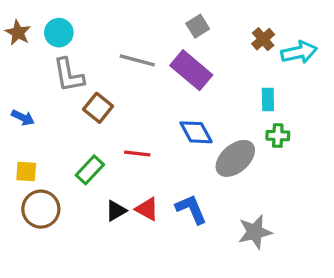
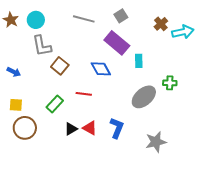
gray line: (137, 60) -> (84, 19), moved
cyan rectangle: (268, 100) -> (139, 61), moved
blue diamond: (196, 132) -> (101, 69), moved
blue L-shape: (191, 209) -> (117, 128), turned 45

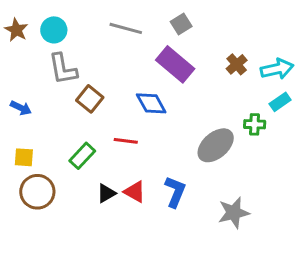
brown cross: (161, 24) -> (237, 64), moved
cyan arrow: (183, 32) -> (277, 69), moved
cyan rectangle: (139, 61) -> (280, 102), moved, turned 56

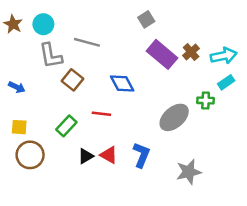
gray line: (126, 28) -> (87, 42), moved
purple rectangle: (175, 64) -> (162, 54), moved

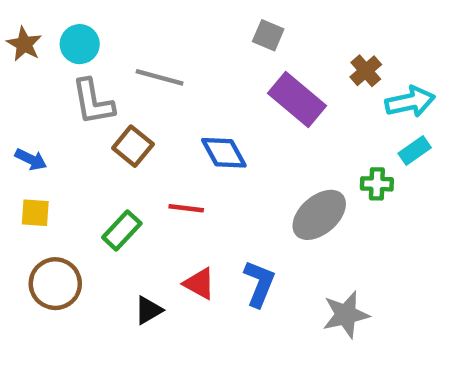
gray square: (146, 19) -> (268, 35), turned -35
brown cross: (191, 52) -> (366, 71), moved
yellow square: (19, 127) -> (35, 213), moved
black triangle: (86, 156) -> (148, 310), moved

